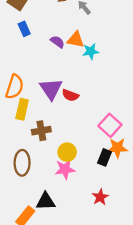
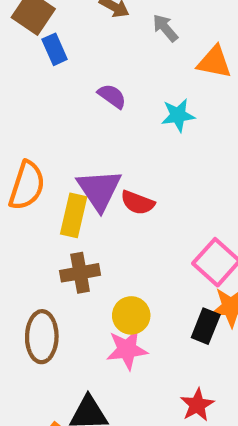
blue rectangle: (24, 29) -> (55, 49), moved
orange triangle: (76, 40) -> (214, 62), moved
yellow rectangle: (22, 109) -> (74, 215), moved

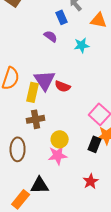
blue rectangle: (55, 49) -> (62, 17), moved

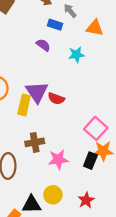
blue rectangle: (62, 17) -> (55, 25), turned -48
brown cross: (36, 119) -> (35, 142), moved
yellow circle: (60, 139) -> (53, 195), moved
pink star: (58, 155) -> (58, 160), moved

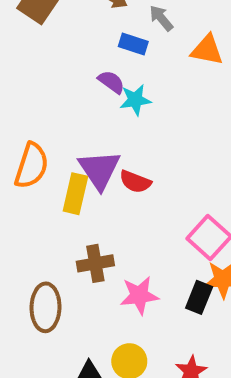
cyan star: (76, 55) -> (135, 100), moved

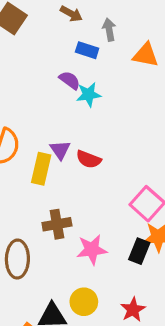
gray arrow: (161, 18) -> (109, 30), turned 30
purple triangle: (99, 170) -> (60, 150), size x0.6

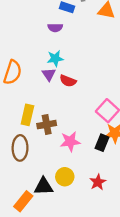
purple semicircle: (70, 80) -> (55, 28), turned 144
cyan star: (89, 94) -> (55, 58), moved
yellow rectangle: (41, 169) -> (27, 115), moved

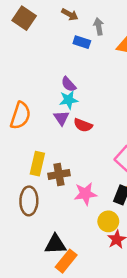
purple semicircle: (55, 28) -> (69, 84), moved, turned 48
yellow circle: (65, 177) -> (108, 221), moved
orange rectangle: (23, 201) -> (66, 261), moved

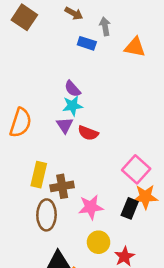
brown ellipse: (29, 201) -> (46, 215), moved
yellow circle: (108, 221) -> (98, 242), moved

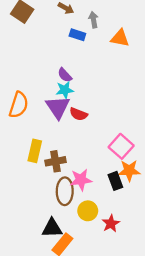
purple triangle: (65, 125) -> (58, 107), size x1.6
black rectangle: (130, 208) -> (115, 181), turned -42
brown ellipse: (46, 215) -> (65, 191), moved

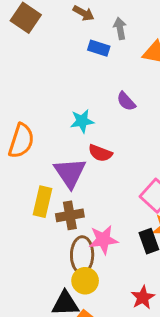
purple semicircle: (65, 75) -> (126, 101), moved
purple triangle: (58, 107) -> (70, 173), moved
yellow circle: (88, 211) -> (85, 281), moved

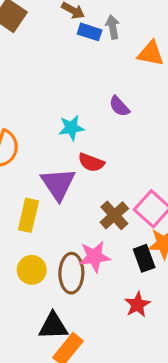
blue rectangle: (99, 48) -> (90, 32), moved
brown cross: (70, 215) -> (114, 215), moved, turned -32
yellow circle: (85, 281) -> (32, 270), moved
red star: (143, 297) -> (137, 305), moved

